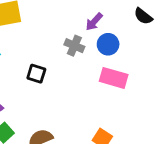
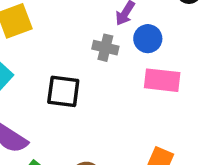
black square: (36, 74) -> (63, 91), size x1.4

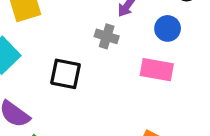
blue circle: (148, 39) -> (168, 28), moved

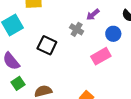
pink rectangle: (157, 70) -> (101, 56), turned -54

